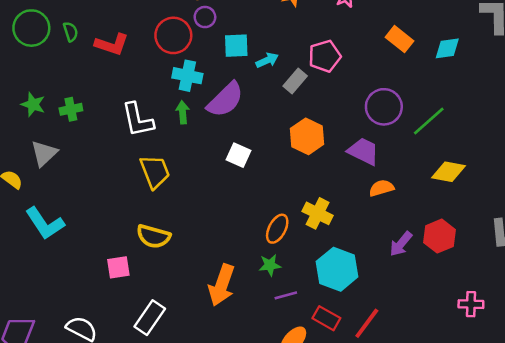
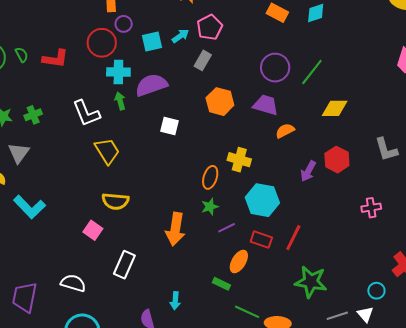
pink pentagon: (325, 56) -> (210, 27), moved
cyan arrow: (267, 60) -> (181, 36), moved
purple semicircle: (225, 100) -> (151, 85), turned -144
pink square: (118, 267) -> (93, 230), turned -36

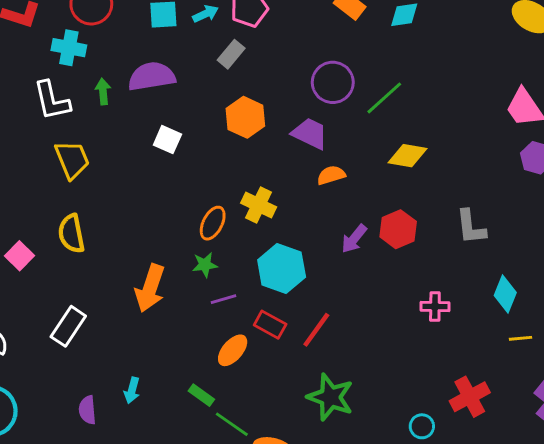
cyan cross: (118, 72) -> (69, 48), moved
yellow semicircle: (115, 201) -> (71, 234), turned 64
pink square: (93, 230) -> (20, 256), moved
green rectangle: (221, 284) -> (201, 395), moved

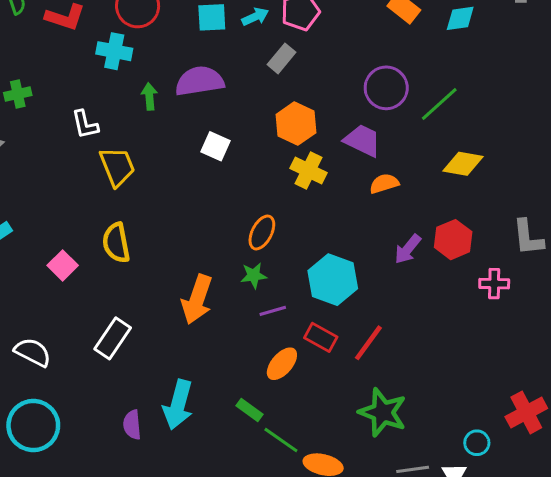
white L-shape: (52, 101) -> (85, 124), moved, size x0.7
yellow cross: (259, 205) -> (309, 171), moved
pink cross: (435, 307) -> (494, 284), moved
cyan arrow: (132, 390) -> (178, 405), size x1.8

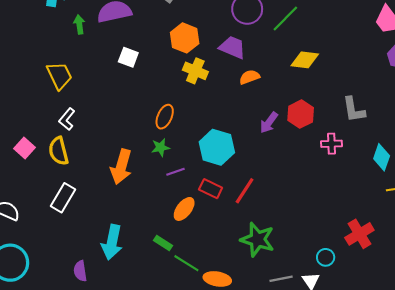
white L-shape: (85, 124) -> (67, 119), moved, turned 55
yellow semicircle: (116, 243) -> (59, 151), moved
purple semicircle: (132, 425) -> (80, 271), moved

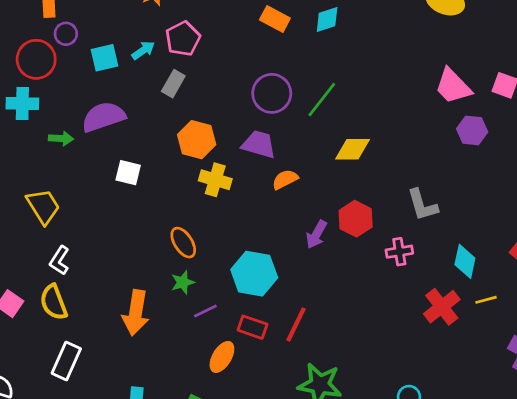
green arrow: (79, 25) -> (61, 138), turned 108
orange ellipse: (165, 117) -> (183, 243), turned -50
red cross: (359, 234) -> (442, 307), moved

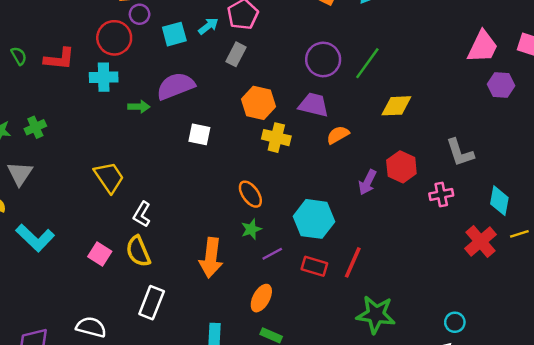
pink trapezoid: (453, 86) -> (483, 47), turned -108
yellow trapezoid: (43, 206) -> (109, 177), moved
orange ellipse: (222, 357) -> (261, 298), moved

